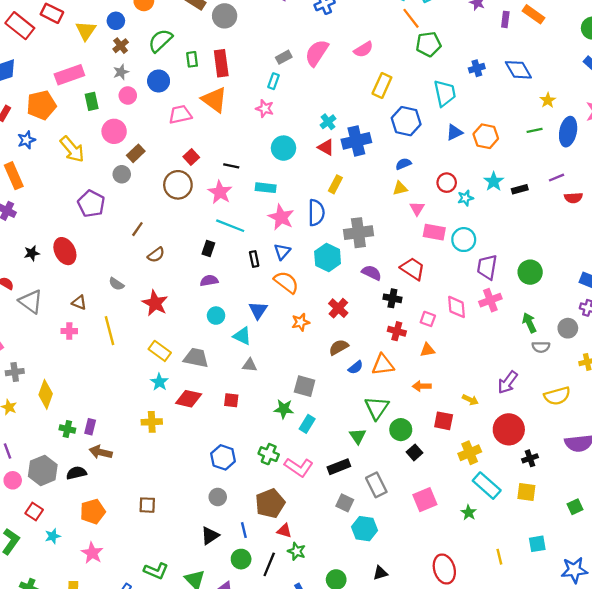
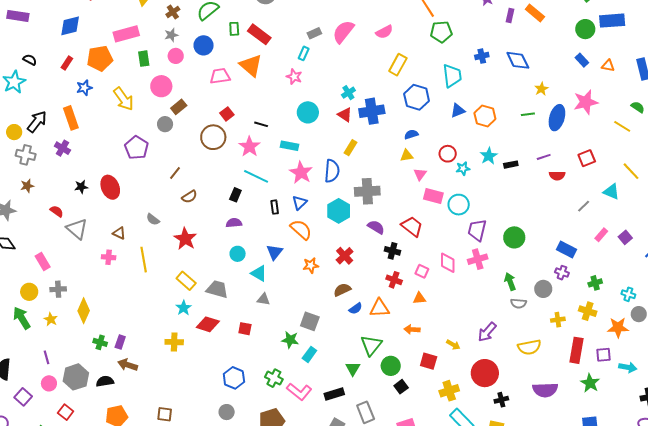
red rectangle: (221, 63) -> (259, 34), turned -50

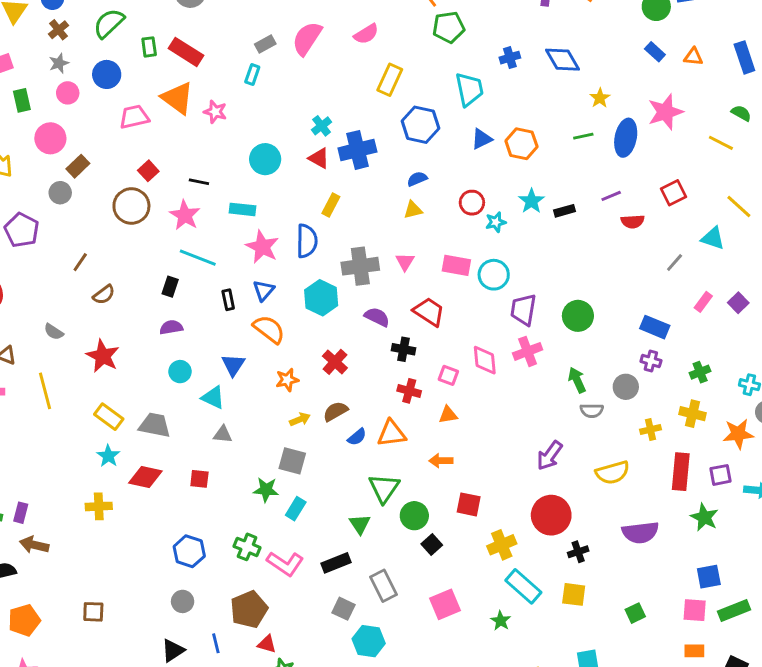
pink star: (294, 77) -> (215, 112), moved
pink triangle: (420, 174) -> (405, 262), moved
yellow arrow: (453, 345) -> (300, 419), moved, turned -48

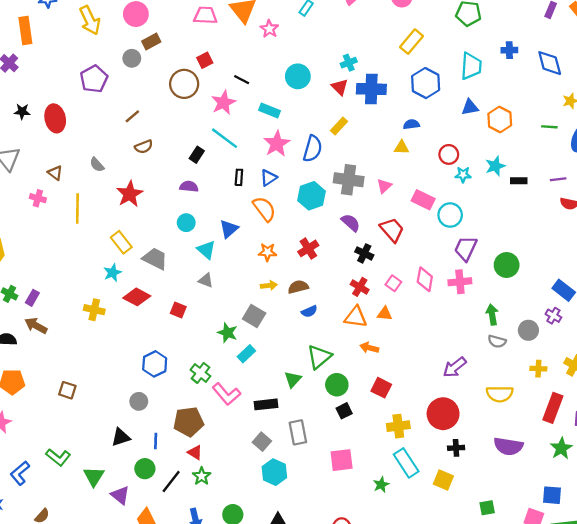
orange triangle: (392, 433) -> (356, 317), moved

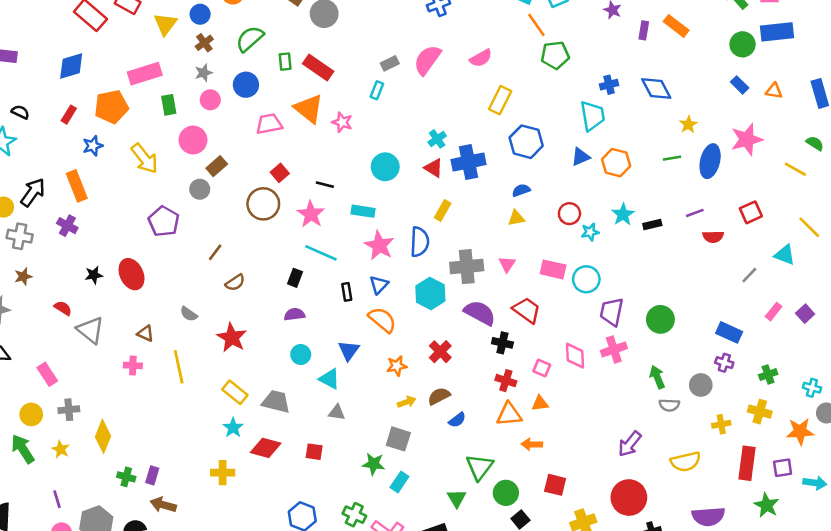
cyan trapezoid: (471, 66) -> (593, 116), moved
purple semicircle: (351, 223) -> (480, 313), size x1.4

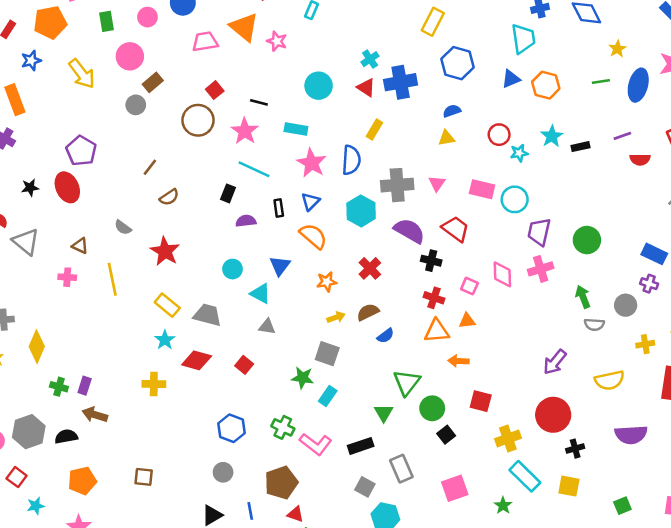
purple pentagon: (164, 221) -> (81, 151), moved
purple semicircle: (294, 314) -> (246, 221), moved
red square: (314, 452) -> (244, 365), turned 30

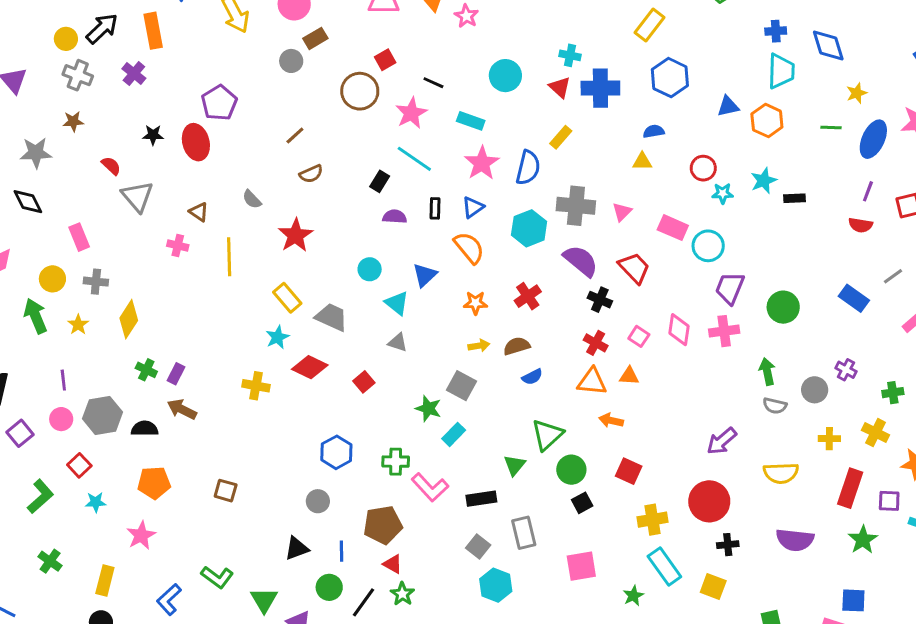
cyan trapezoid: (523, 39) -> (781, 71), moved
cyan cross: (370, 59) -> (570, 55), turned 36
purple line: (622, 136) -> (868, 191), moved, turned -60
blue rectangle: (654, 254) -> (854, 298), moved
green cross: (283, 427) -> (396, 462), turned -35

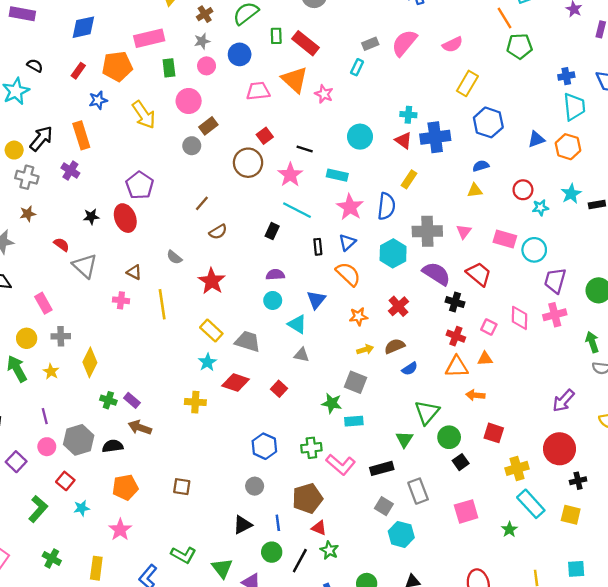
purple semicircle: (395, 217) -> (275, 275), moved
purple rectangle: (176, 374) -> (132, 400), turned -70
cyan rectangle: (454, 434) -> (354, 421), turned 48

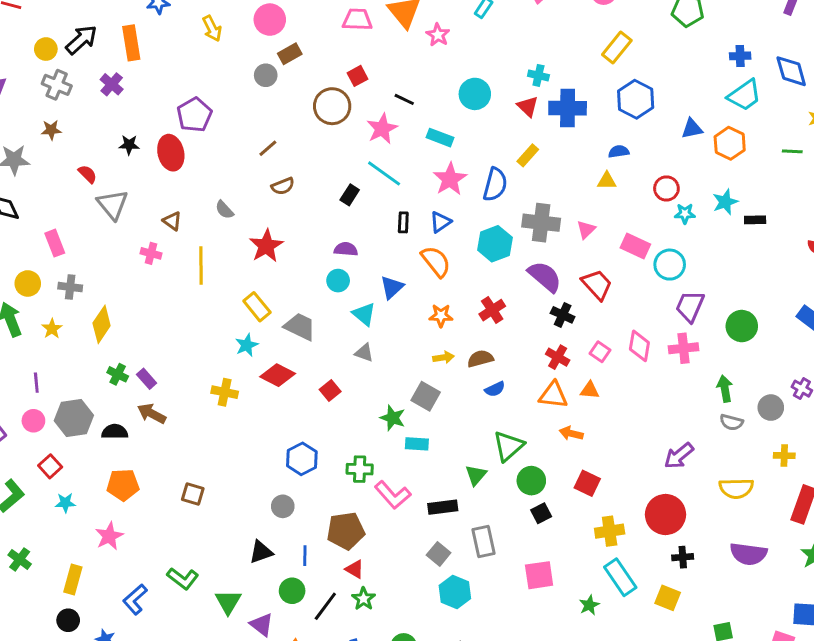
cyan trapezoid: (574, 107) -> (744, 95), turned 52
yellow arrow: (144, 115) -> (212, 29), size x0.7

